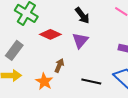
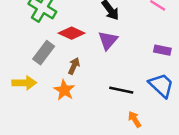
gray rectangle: (14, 50) -> (44, 53), moved
brown arrow: (59, 65) -> (74, 66), moved

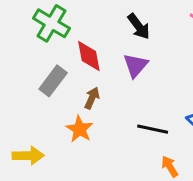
red diamond: (72, 33) -> (89, 56), turned 55
yellow arrow: (24, 83) -> (28, 156), moved

